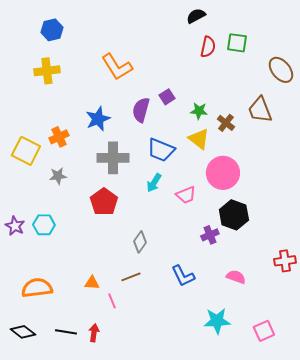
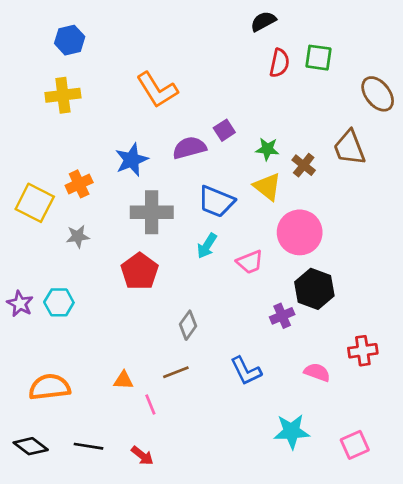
purple semicircle: (141, 110) -> (189, 148), turned 60
red cross: (285, 261) -> (363, 351), moved
red arrow: (94, 333) -> (142, 456), moved, turned 120

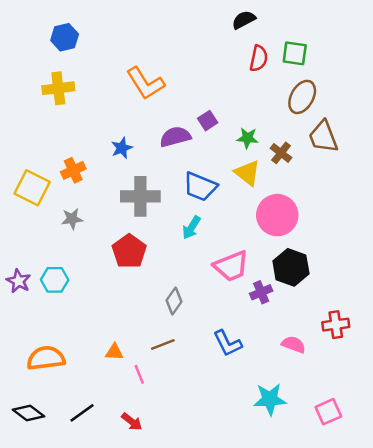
brown ellipse: (378, 94) -> (302, 97), moved, turned 68
blue star: (132, 160) -> (122, 148), size x0.7
pink trapezoid: (250, 262) -> (231, 266), moved, size x1.4
black line: (89, 446) -> (82, 413), turned -45

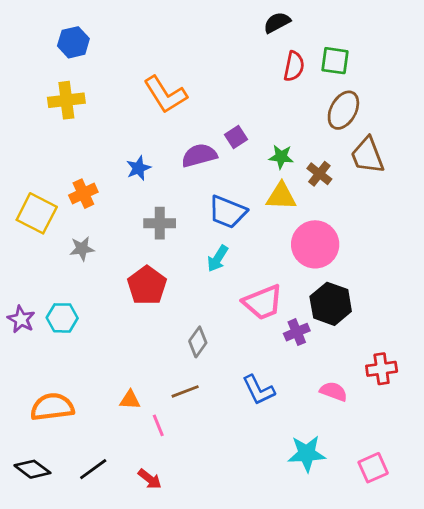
yellow triangle: (247, 173) -> (281, 196), turned -36
gray cross: (140, 196) -> (160, 223), size x0.7

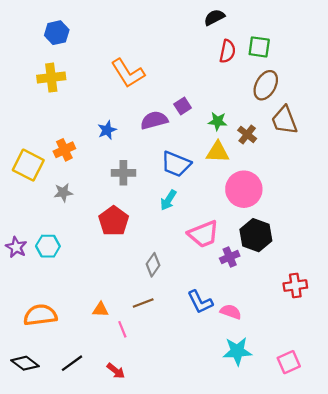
pink semicircle: (334, 391) -> (231, 312), moved

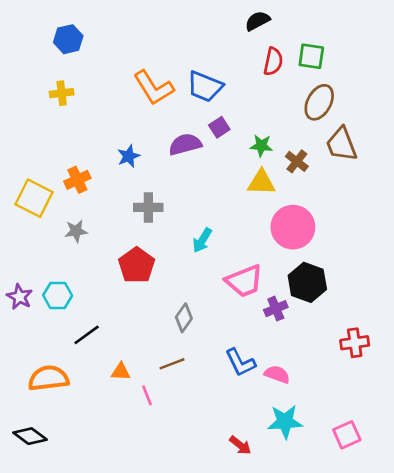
yellow cross: (51, 78) -> (62, 93), size x0.7
blue trapezoid: (176, 164) -> (205, 86), moved
black line: (72, 363) -> (87, 335), moved
red arrow: (116, 371) -> (240, 445), moved

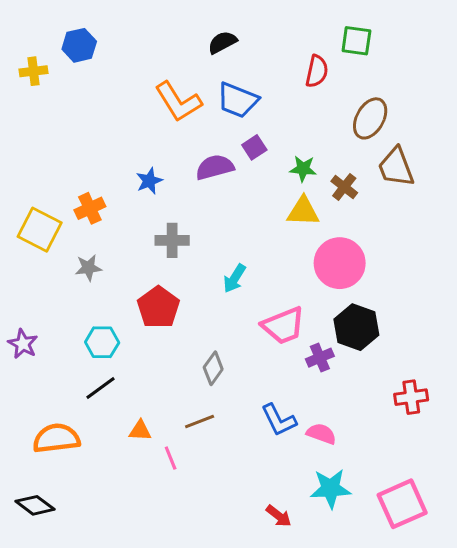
black semicircle: (257, 21) -> (222, 42), moved
green square: (311, 56) -> (356, 41), moved
yellow cross: (62, 93) -> (34, 71), moved
cyan hexagon: (58, 295) -> (102, 342), moved
pink square: (347, 435) -> (402, 504), size x1.5

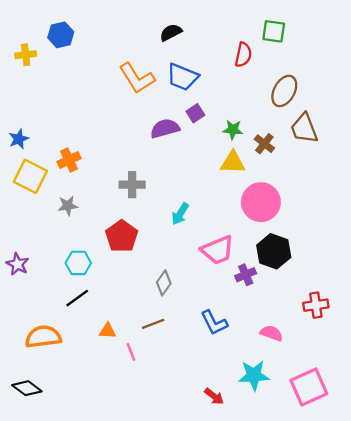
blue star: (149, 181) -> (19, 139), moved
pink semicircle: (321, 434) -> (271, 333), moved

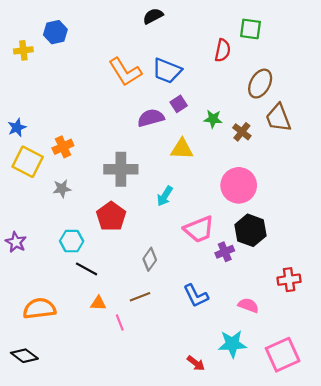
black semicircle: (171, 32) -> (153, 16), moved
yellow triangle: (233, 162) -> (182, 149), moved
gray cross: (132, 185) -> (121, 169), size x1.4
black line: (77, 298) -> (87, 269), moved, turned 65

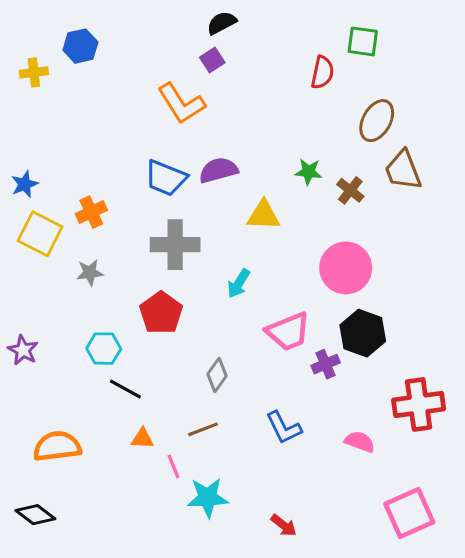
blue trapezoid: (167, 71) -> (166, 178), moved
purple square: (179, 104) -> (212, 60), moved
red cross: (289, 280) -> (419, 404), size x1.5
cyan star: (232, 344) -> (208, 498), moved

